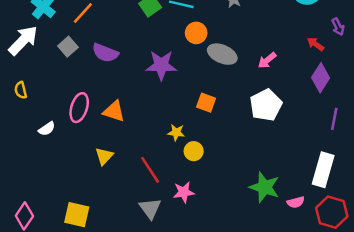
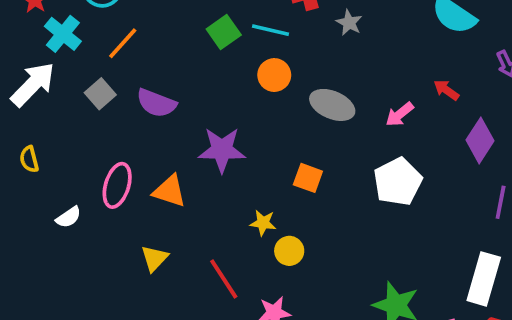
orange circle: (196, 33) -> (274, 75), moved
red arrow: (316, 44) -> (446, 90), moved
purple star: (161, 65) -> (222, 150), moved

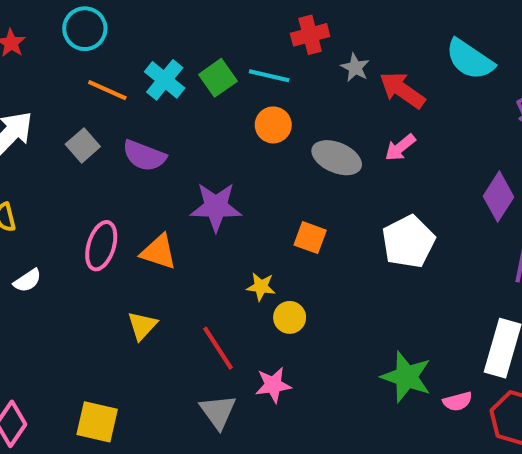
cyan cross: (63, 34) -> (165, 80), moved
orange line: (123, 43) -> (107, 90), turned 72
red arrow: (446, 90) -> (402, 90), moved, size x1.6
pink arrow: (400, 114) -> (400, 147), moved
white semicircle: (68, 217) -> (28, 281), moved

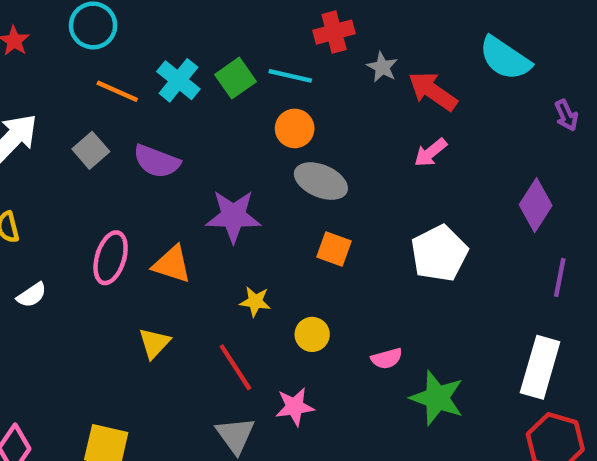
gray ellipse: (337, 158) -> (321, 181), moved
yellow star: (261, 287) -> (255, 302), moved
pink semicircle: (458, 401) -> (387, 359), moved

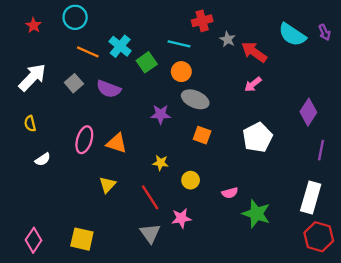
green square: (235, 78) -> (147, 62), moved
purple arrow: (566, 115) -> (325, 32), moved
purple star: (233, 216) -> (161, 114), moved, size x0.7

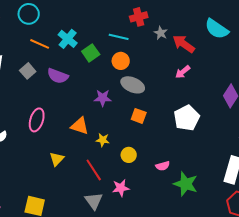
orange triangle: (117, 143) -> (80, 126), moved

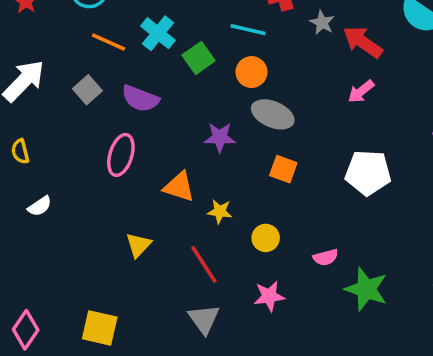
white pentagon: (187, 118) -> (368, 173), turned 30
pink ellipse: (37, 120) -> (121, 155), moved
pink star: (121, 188) -> (269, 296), moved

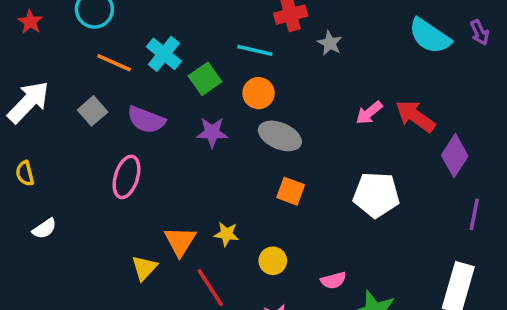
red arrow: (363, 42) -> (415, 116), moved
purple star: (220, 137) -> (212, 132), moved
orange triangle: (179, 187) -> (180, 241), moved, turned 44

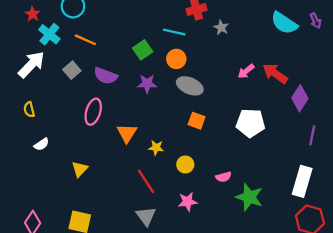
cyan cross: (164, 54) -> (49, 34), moved
orange triangle: (180, 241) -> (127, 133), moved
yellow triangle: (144, 268) -> (80, 169), moved

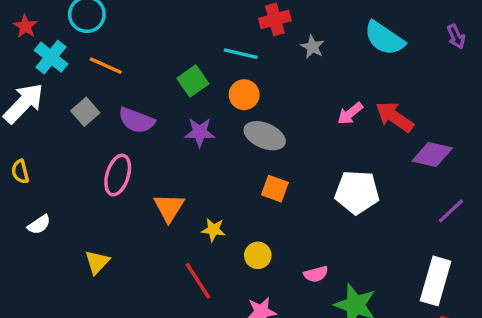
cyan semicircle: (284, 23) -> (384, 38), moved
purple diamond: (300, 98) -> (432, 155), turned 70
purple line: (312, 135) -> (451, 211), turned 36

